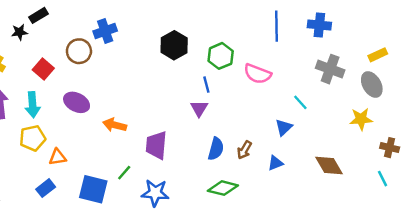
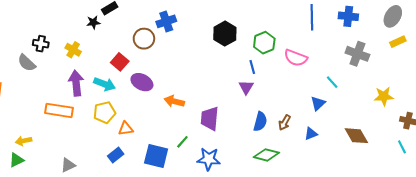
red square: (43, 69) -> (120, 62), moved
gray ellipse: (372, 85) -> (393, 16), moved, turned 60
cyan arrow: (33, 105) -> (104, 84), turned -65

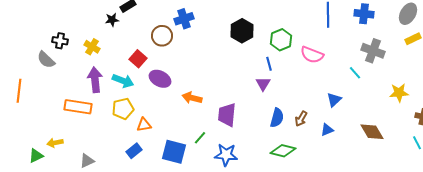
cyan line: (332, 82) -> (355, 73), moved
yellow arrow: (24, 141) -> (55, 143), moved

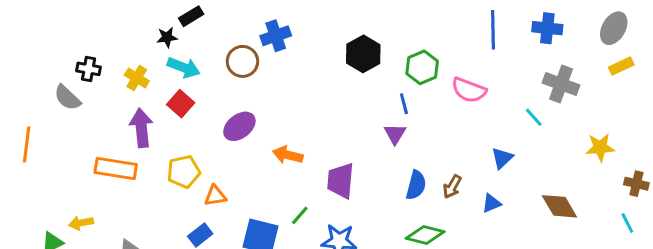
red square: (138, 59) -> (181, 104), moved
purple ellipse: (160, 79) -> (239, 126), turned -65
cyan arrow: (123, 81) -> (184, 67), moved

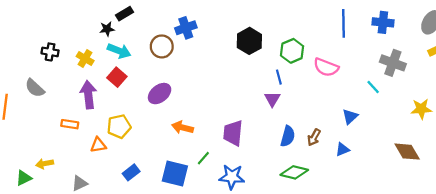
gray semicircle: (67, 98) -> (35, 88), moved
orange arrow: (288, 155) -> (183, 127), moved
orange rectangle: (116, 169) -> (70, 124), size x0.6
orange triangle: (215, 196) -> (98, 145), moved
brown diamond: (559, 206) -> (407, 152), moved

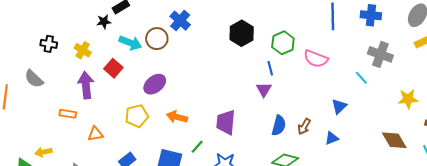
blue cross: (186, 28) -> (180, 21), turned -30
cyan arrow: (119, 51) -> (130, 43), moved
yellow pentagon: (119, 126) -> (137, 116), moved

